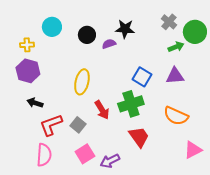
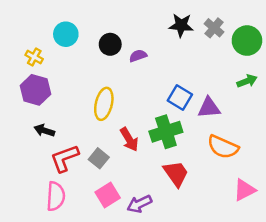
black star: (125, 29) -> (181, 25), moved
yellow cross: (27, 45) -> (34, 57), turned 32
green arrow: (176, 47) -> (247, 81), moved
purple triangle: (175, 76) -> (209, 108), moved

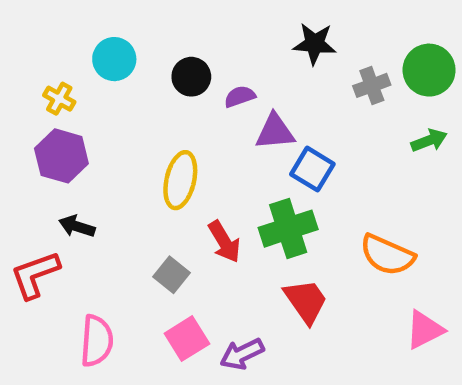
gray cross: (214, 28) -> (372, 85), moved, turned 30
purple triangle: (209, 108) -> (275, 132), moved
red L-shape: (65, 158) -> (35, 275), moved

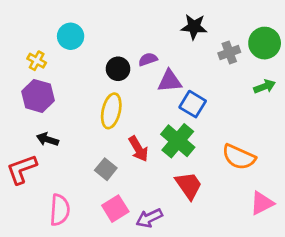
black circle: (191, 77) -> (118, 69), moved
green cross: (288, 229) -> (178, 141), turned -32

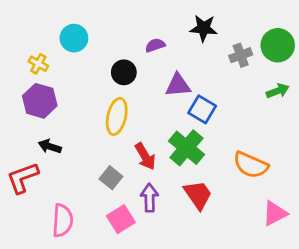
purple semicircle: (148, 59) -> (155, 45), moved
purple arrow: (149, 218) -> (149, 198), moved, turned 115

